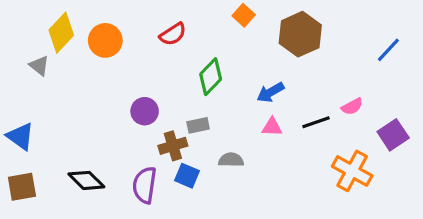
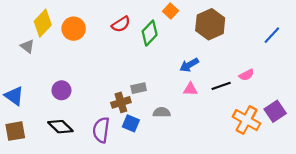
green diamond: (211, 77) -> (150, 33), moved
purple circle: (145, 111) -> (61, 90), moved
purple square: (393, 135) -> (275, 111), moved

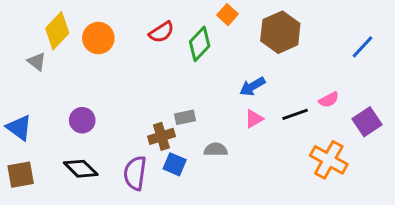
pink triangle: (190, 89) -> (254, 119), turned -32
purple square: (275, 111) -> (367, 122), moved

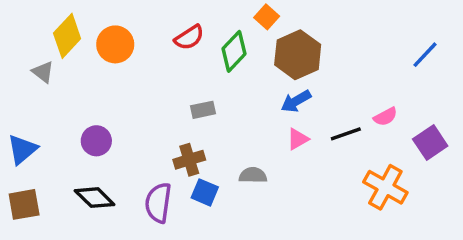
brown hexagon: (280, 32) -> (298, 55), moved
gray rectangle: (185, 117) -> (203, 110), moved
blue triangle: (19, 128) -> (22, 149), turned 44

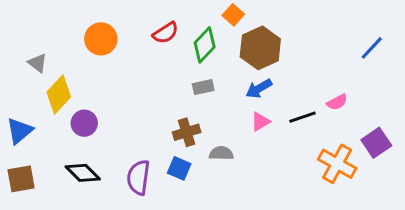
yellow diamond: (67, 36) -> (59, 95), moved
gray rectangle: (203, 110) -> (203, 87), moved
purple square: (430, 143) -> (376, 143), moved
brown cross: (189, 160) -> (187, 132), moved

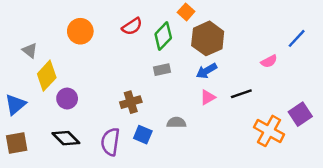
pink semicircle: (337, 102) -> (269, 61), moved
brown cross: (187, 132) -> (131, 102), moved

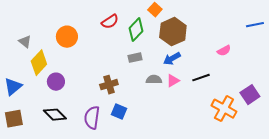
orange circle: (80, 31) -> (67, 37), moved
blue line: (297, 38) -> (255, 25), moved, turned 36
gray semicircle: (176, 123) -> (154, 80), moved

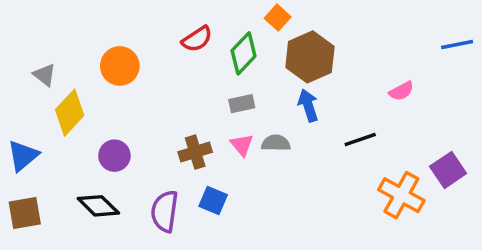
blue arrow: (172, 59) -> (308, 105), turned 102
pink triangle: (173, 81) -> (242, 145), moved, turned -40
purple circle: (56, 82) -> (114, 156), moved

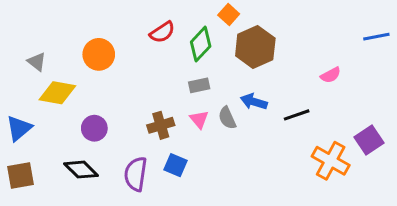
blue arrow: (308, 105) -> (254, 102), moved, turned -55
yellow diamond: (70, 113) -> (57, 93), turned 57
gray semicircle: (276, 143) -> (227, 118), turned -115

